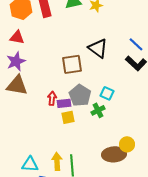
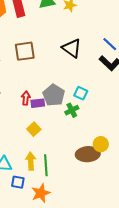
brown square: (72, 64) -> (25, 51), moved
yellow square: (68, 117) -> (34, 129), moved, turned -32

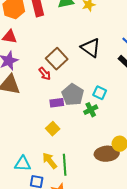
brown square: (25, 51) -> (57, 59), moved, turned -35
red arrow: (26, 98) -> (45, 74), moved, turned 136
yellow arrow: (31, 161) -> (50, 161), turned -36

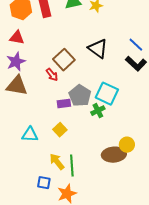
cyan square: (100, 93) -> (107, 94), size x1.6
cyan triangle: (23, 164) -> (30, 135), moved

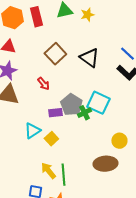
brown square: (64, 60) -> (55, 54), moved
green cross: (98, 111) -> (84, 113), moved
cyan triangle: (30, 135) -> (32, 131), moved, turned -36
yellow circle: (127, 145) -> (119, 141), moved

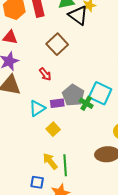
black triangle: (89, 58) -> (78, 15), moved
green cross: (84, 113) -> (86, 103), turned -32
cyan triangle: (32, 131) -> (37, 108), moved

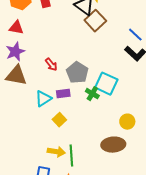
brown square: (57, 44) -> (95, 21), moved
gray pentagon: (73, 95) -> (77, 73), moved
yellow arrow: (50, 161) -> (56, 152), turned 138

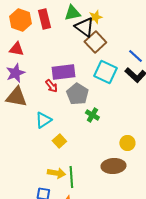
cyan square: (106, 84) -> (105, 72), moved
purple rectangle: (63, 94) -> (63, 72), moved, size x1.6

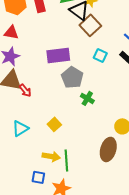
cyan square: (105, 72) -> (100, 55), size x0.6
red arrow: (51, 86) -> (25, 90), moved
cyan triangle: (43, 120) -> (20, 128), moved
brown ellipse: (113, 166) -> (108, 149), turned -70

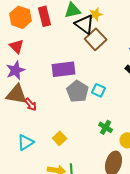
red triangle: (11, 32) -> (17, 46), turned 35
cyan square: (100, 55) -> (99, 90), moved
green cross: (87, 98) -> (106, 127), moved

